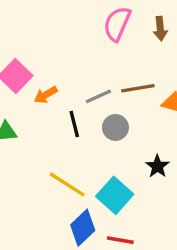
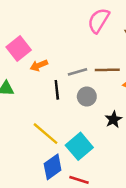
black star: (157, 166) -> (113, 119), moved

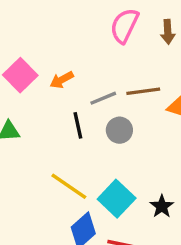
orange arrow: (39, 65) -> (62, 80), moved
black star: (113, 119) -> (162, 206), moved

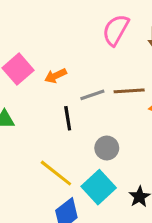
gray circle: (119, 130) -> (107, 148), moved

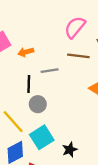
brown line: (129, 91) -> (78, 56), moved
gray circle: (107, 148) -> (38, 104), moved

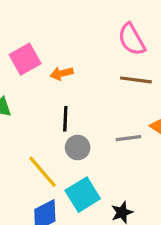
pink semicircle: (75, 27) -> (132, 39), turned -70
gray line: (50, 71) -> (128, 138), moved

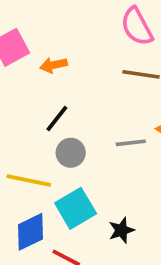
black line: (65, 119) -> (57, 119), turned 35
yellow line: (42, 172) -> (29, 181), turned -39

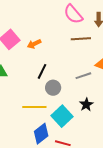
black star: (121, 230) -> (86, 105), moved

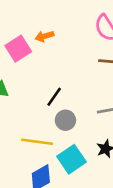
orange arrow: (34, 44) -> (45, 36), moved

